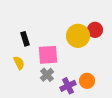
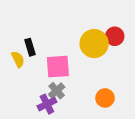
yellow semicircle: (19, 63) -> (18, 59), moved
purple cross: (68, 86) -> (47, 104), moved

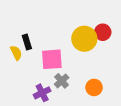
gray cross: (57, 91) -> (62, 81), moved

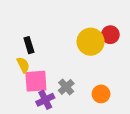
yellow semicircle: (16, 53) -> (23, 65), moved
pink square: (52, 59) -> (36, 81), moved

